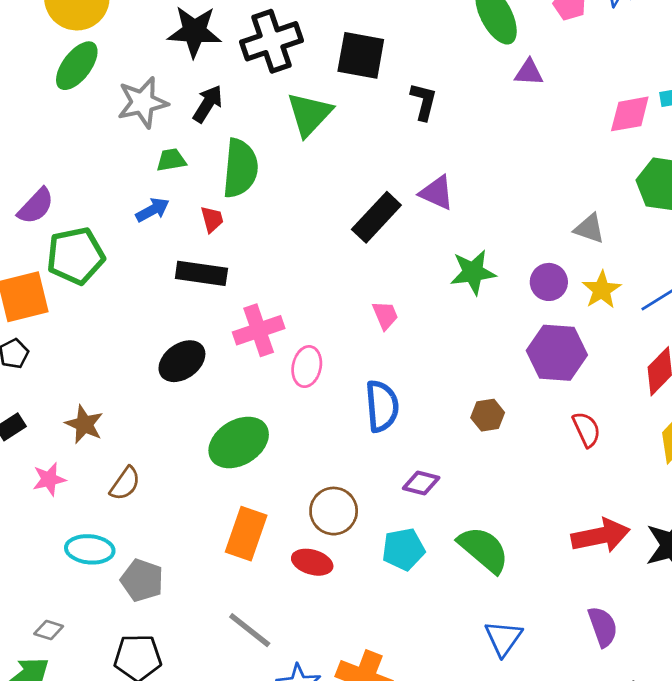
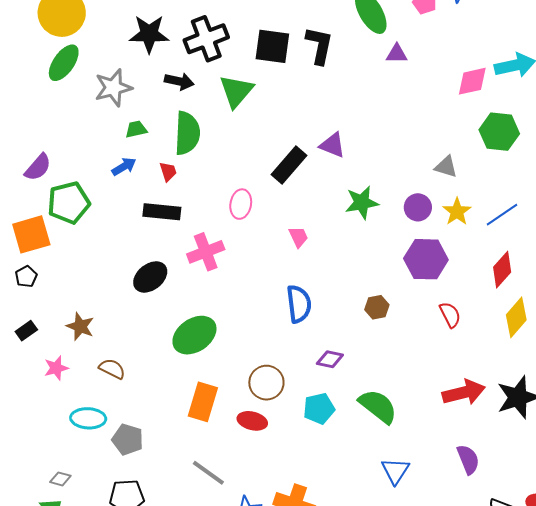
black L-shape: (424, 101) -> (319, 45), moved, size x1.4
black arrow: (208, 104) -> (179, 81), moved, turned 72
pink ellipse: (307, 367) -> (241, 204), moved
brown semicircle: (125, 484) -> (112, 369), turned -96

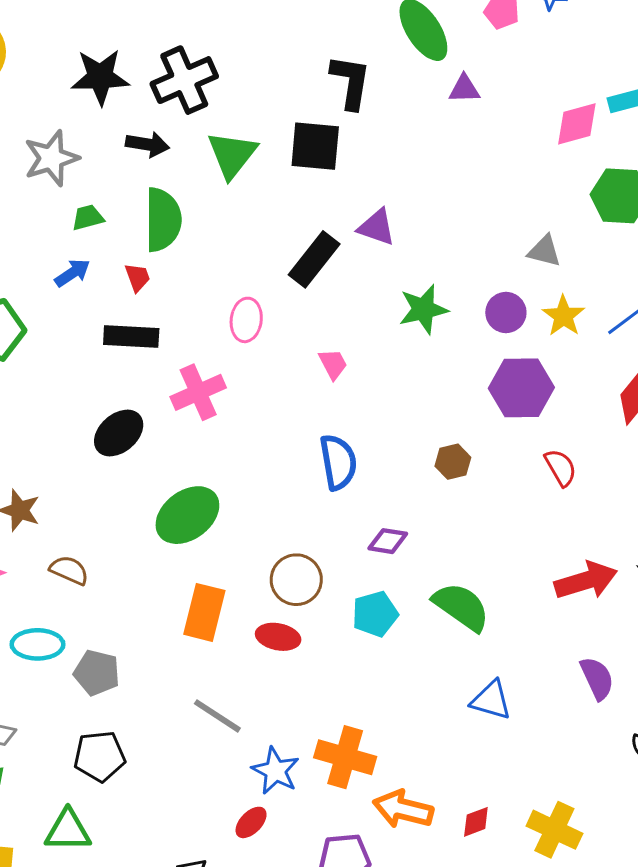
black square: (272, 46) -> (315, 146), moved
blue triangle: (395, 471) -> (491, 700), turned -44

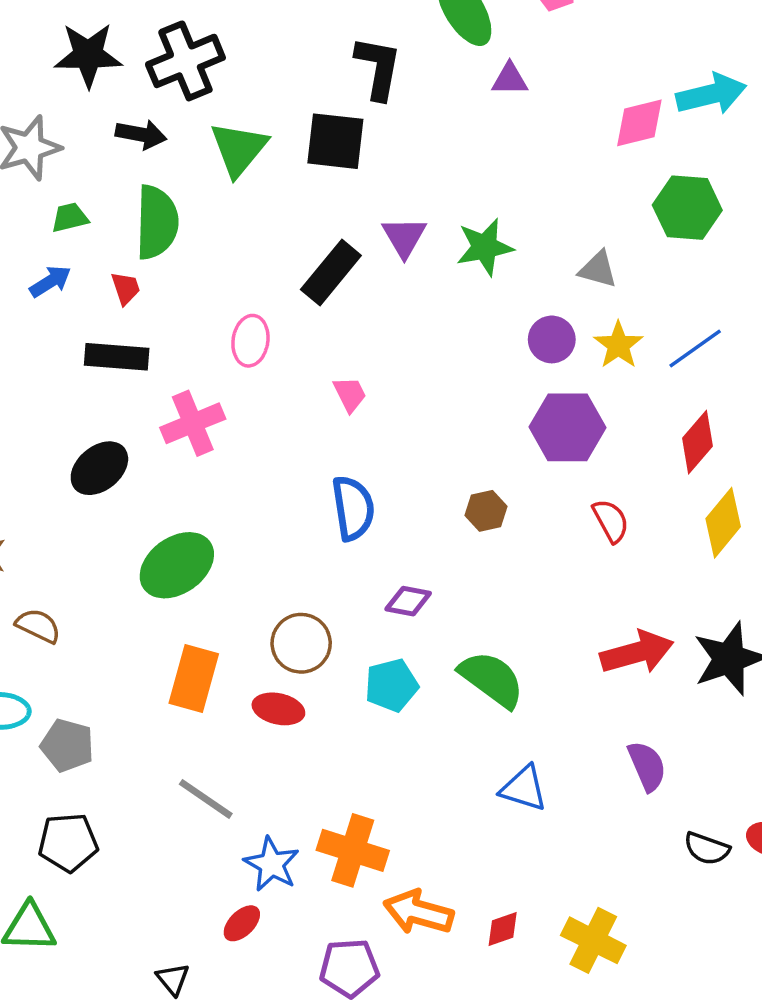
purple triangle: (377, 227) -> (404, 237), turned 39
green star: (423, 309) -> (485, 247), moved

